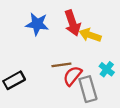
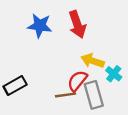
yellow arrow: (90, 35) -> (93, 61), moved
brown line: (61, 65) -> (66, 95), moved

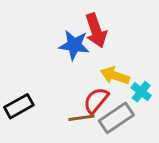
blue star: (40, 26) -> (74, 45), moved
gray rectangle: (94, 95) -> (116, 118), turned 72

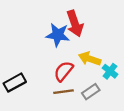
red semicircle: (96, 100) -> (64, 71), moved
gray rectangle: (116, 118) -> (91, 92), size x0.7

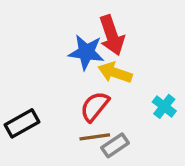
yellow arrow: (90, 59) -> (115, 73), moved
gray rectangle: (91, 92) -> (115, 145), moved

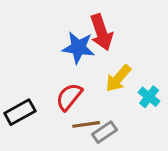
yellow arrow: (115, 73) -> (118, 78), moved, turned -68
red semicircle: (95, 106) -> (69, 97), moved

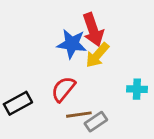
yellow arrow: (118, 78) -> (97, 55), moved
cyan cross: (149, 97) -> (137, 89), turned -36

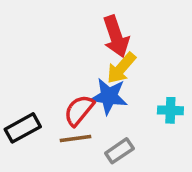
blue star: (72, 44) -> (109, 96), moved
brown line: (79, 115) -> (75, 138), moved

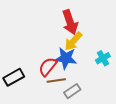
cyan cross: (170, 110) -> (103, 58), moved, turned -32
brown line: (75, 138) -> (56, 80), moved

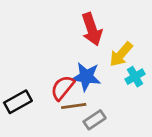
yellow arrow: (73, 41) -> (121, 54), moved

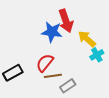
yellow arrow: (121, 54) -> (87, 39), turned 90
blue star: (86, 77) -> (52, 32), moved

